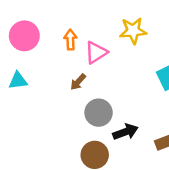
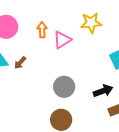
brown arrow: (78, 82) -> (20, 63), moved
black arrow: (125, 132) -> (103, 91), moved

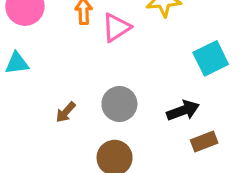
brown arrow: (20, 63) -> (66, 112), moved

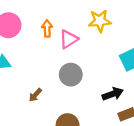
gray circle: (119, 104) -> (71, 75), moved

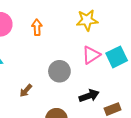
pink triangle: (69, 39) -> (91, 55), moved
black arrow: (113, 94) -> (89, 96), moved

